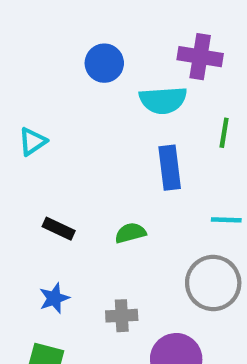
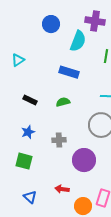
cyan semicircle: (163, 100) -> (78, 41), turned -65
blue rectangle: (170, 168) -> (69, 72), moved, turned -66

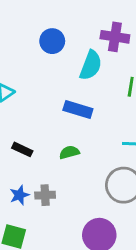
gray cross: (59, 140) -> (45, 195), moved

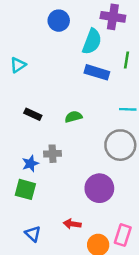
blue rectangle: (78, 110) -> (97, 72), moved
blue star: (19, 195) -> (30, 164), moved

